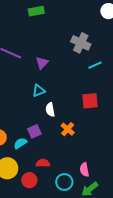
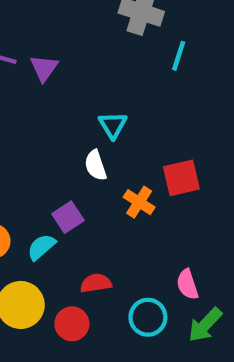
purple triangle: (42, 63) -> (44, 68), moved
cyan line: (95, 65) -> (179, 56), turned -40
cyan triangle: (39, 91) -> (113, 125), moved, turned -32
red square: (90, 101) -> (181, 178), moved

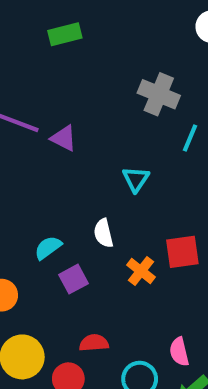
purple triangle: (44, 68) -> (64, 138), turned -44
cyan triangle: (113, 125) -> (136, 179), moved
cyan semicircle: (41, 247) -> (48, 248), moved

